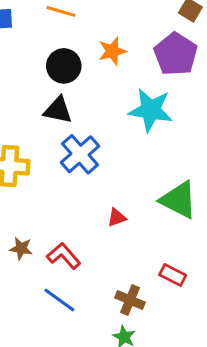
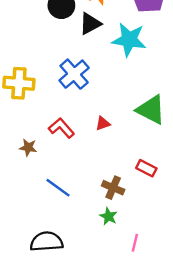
black triangle: (58, 110) -> (90, 24), moved, turned -40
red L-shape: (64, 256) -> (61, 128), moved

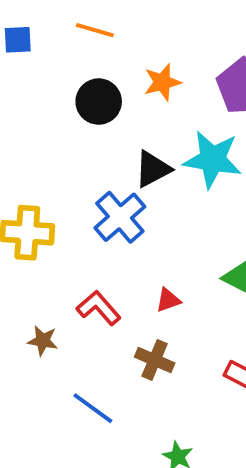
black triangle: (90, 24) -> (153, 169), moved
brown cross: (113, 188) -> (155, 360), moved

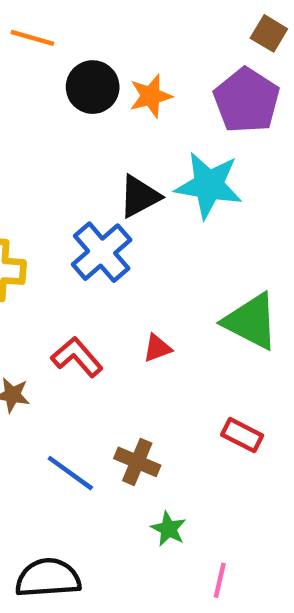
orange line: (95, 30) -> (32, 38), moved
black circle: (99, 102) -> (93, 87), moved
brown cross: (155, 360) -> (137, 462), moved

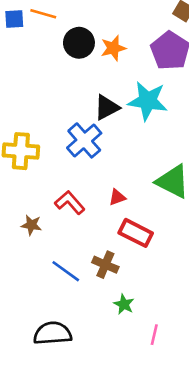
red rectangle: (242, 435) -> (136, 233), moved, size x1.4

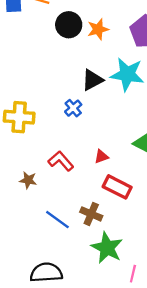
blue cross: (84, 140) -> (73, 108), size x0.6
green star: (124, 304) -> (107, 248), size x1.8

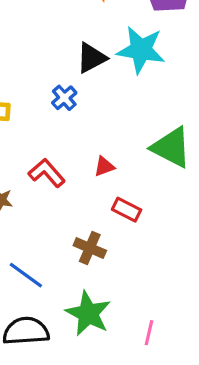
red rectangle: (117, 187) -> (127, 210), size x0.7
blue line: (57, 220) -> (26, 275), moved
green star: (107, 248) -> (88, 313), moved

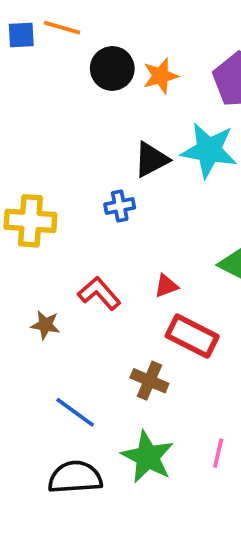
blue cross: (64, 98) -> (120, 206), turned 30
red rectangle: (127, 210) -> (192, 336), size x1.5
pink line: (149, 333) -> (218, 453), moved

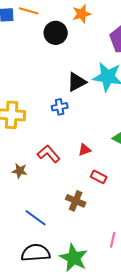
orange star: (161, 76) -> (82, 14), moved
red rectangle: (192, 336) -> (99, 177), size x0.6
green star: (148, 457) -> (74, 258), moved

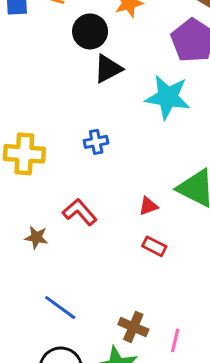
black triangle: (77, 82) -> (108, 69), moved
red triangle: (85, 150) -> (148, 206), moved
brown cross: (76, 201) -> (133, 327), moved

